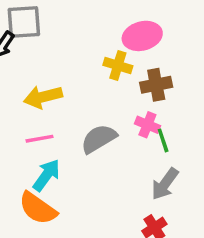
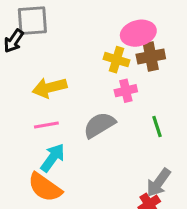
brown cross: (156, 85) -> (151, 56), moved
pink cross: (147, 125) -> (126, 91), moved, turned -35
gray arrow: (165, 184) -> (159, 183), moved

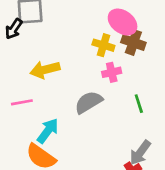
pink ellipse: (138, 33) -> (123, 22), turned 52
brown cross: (151, 56) -> (133, 42), turned 30
pink line: (46, 125) -> (22, 102), moved

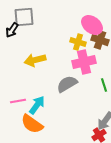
pink cross: (112, 72) -> (84, 62), size x1.6
pink line: (22, 102) -> (18, 101), moved

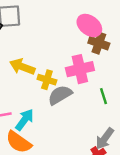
yellow cross: (78, 42) -> (47, 80), moved
yellow arrow: (35, 60) -> (22, 67), turned 35

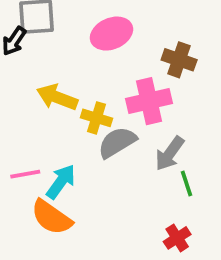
pink ellipse: (89, 25) -> (111, 34), moved, turned -60
green line: (103, 96) -> (187, 184), moved
gray arrow: (105, 139) -> (170, 154), moved

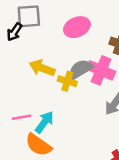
pink cross: (149, 101) -> (101, 70), turned 36
gray semicircle: (117, 142) -> (81, 69), moved

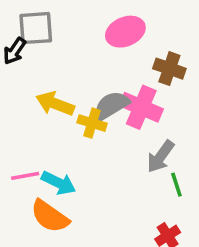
pink ellipse: (77, 27) -> (125, 32), moved
cyan arrow: (44, 122) -> (59, 183), turned 80

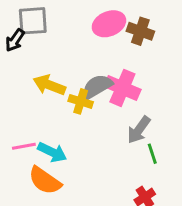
brown cross: (169, 69) -> (140, 31), moved

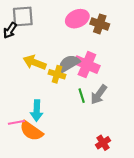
pink line: (24, 146) -> (16, 122), moved
cyan arrow: (52, 152) -> (37, 111), turned 66
green line: (152, 154) -> (82, 96), moved

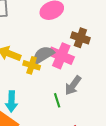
brown cross: (100, 24) -> (80, 38), moved
green line: (82, 96) -> (57, 100), moved

